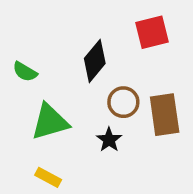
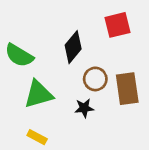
green semicircle: (25, 72) -> (19, 55), size x1.5
black star: (109, 140) -> (84, 108), turned 30

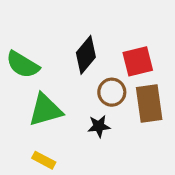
red square: (117, 25) -> (138, 61), moved

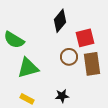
black diamond: (86, 55) -> (60, 21), moved
black star: (99, 126) -> (62, 96), moved

